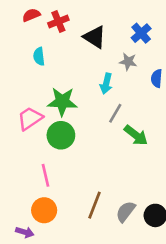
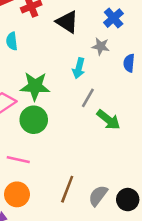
pink line: (45, 175) -> (18, 160), turned -65

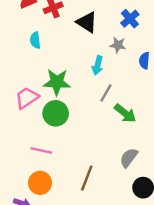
gray semicircle: (98, 196) -> (129, 158), moved

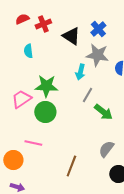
blue cross: (130, 19) -> (98, 29), moved
gray star: (118, 45) -> (97, 55), size x1.6
orange circle: (40, 183) -> (13, 160), moved

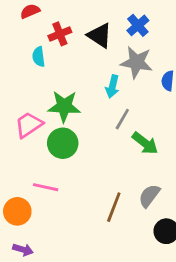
red cross: (43, 24) -> (60, 34), moved
brown line: (71, 166) -> (114, 207), moved

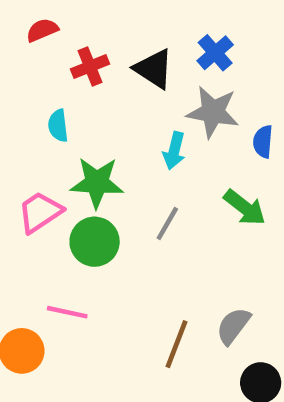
cyan semicircle: (39, 57) -> (58, 126), moved
gray line: (122, 119) -> (167, 223), moved
green arrow: (145, 143) -> (245, 208), moved

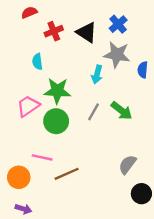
green arrow: (245, 208) -> (122, 111), moved
brown line: (176, 344) -> (67, 174), moved, turned 45

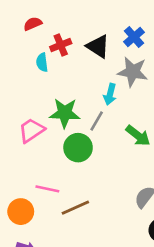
cyan semicircle: (37, 62) -> (42, 62), moved
gray line: (94, 112) -> (97, 121), moved
green circle: (56, 121) -> (78, 148), moved

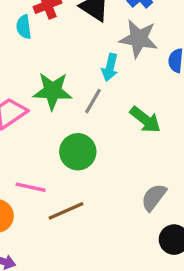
green circle: (78, 148) -> (78, 152), moved

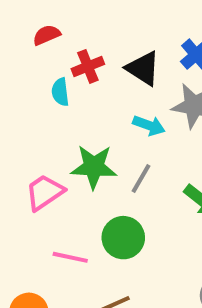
cyan arrow: (110, 67) -> (149, 125), moved, turned -84
pink line: (31, 187) -> (70, 257), moved

